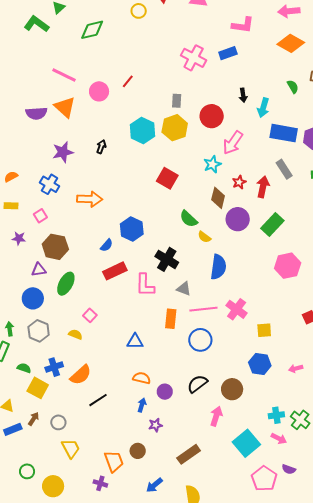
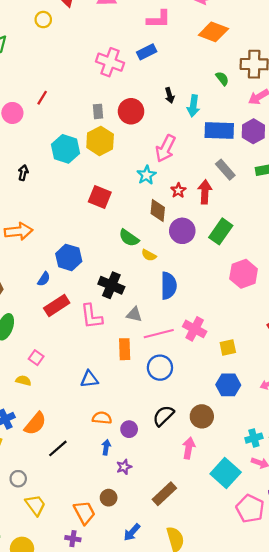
red circle: (212, 116) -> (131, 111), moved

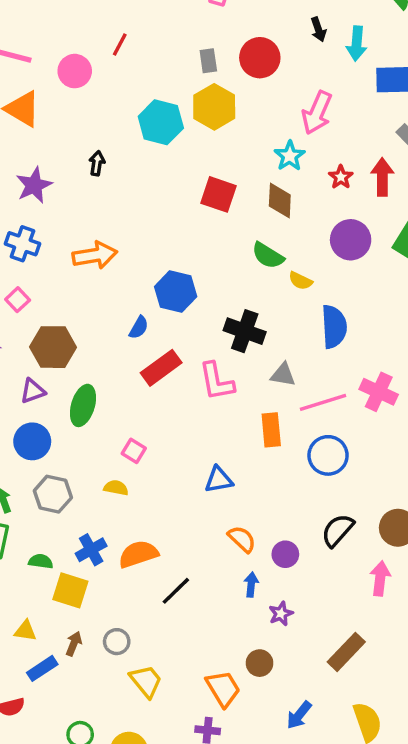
brown diamond: (158, 211) -> (280, 200), moved
orange semicircle: (102, 418) -> (242, 539), turned 42
orange semicircle: (35, 424) -> (138, 554), turned -145

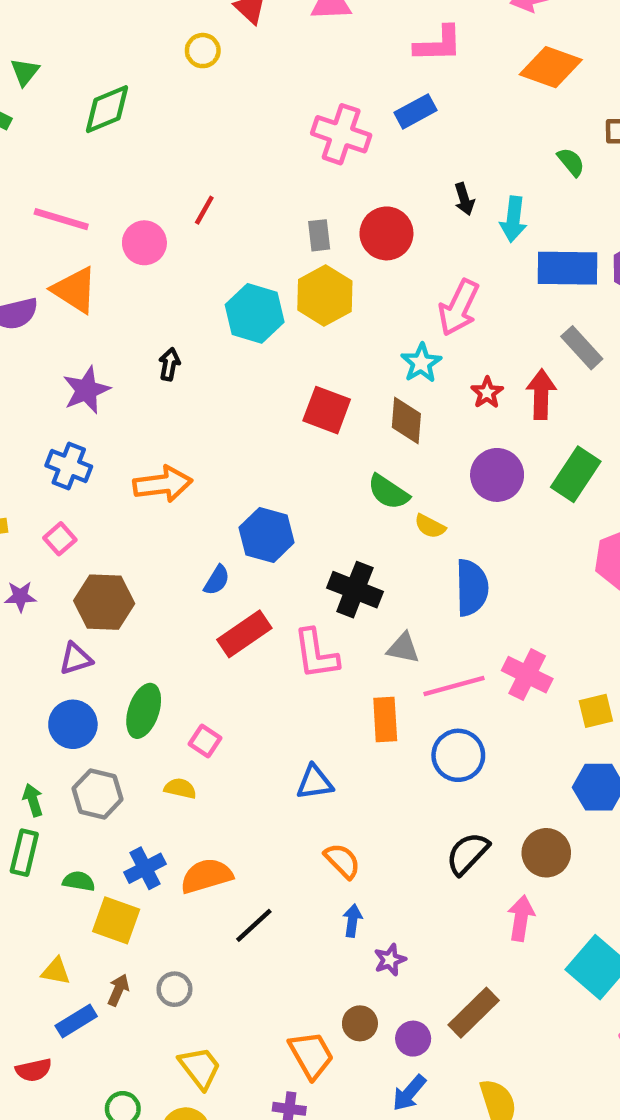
green ellipse: (83, 405) -> (144, 711), moved
purple circle: (285, 554) -> (413, 1039), moved
yellow trapezoid: (146, 681) -> (200, 1068), moved

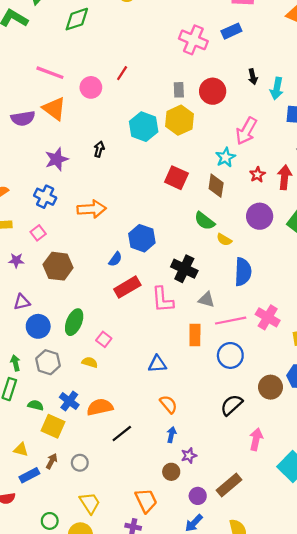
purple triangle: (76, 659) -> (22, 302), moved
brown circle: (546, 853) -> (271, 387), moved
blue cross: (145, 868) -> (69, 401), turned -30
brown circle: (360, 1023) -> (171, 472), moved

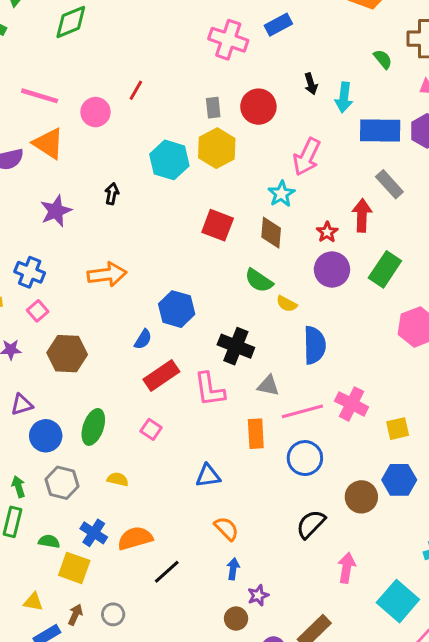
red star: (257, 175) -> (327, 232), moved
blue cross: (45, 197) -> (30, 272), moved
pink square: (104, 339) -> (151, 429), moved

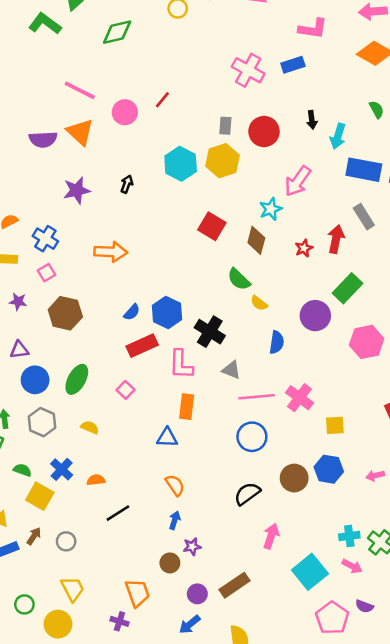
purple circle: (332, 269) -> (315, 316), moved
blue hexagon: (177, 309) -> (167, 312), moved
blue semicircle: (315, 345) -> (277, 342), size x0.7
orange rectangle: (256, 434) -> (187, 407), moved
orange semicircle: (135, 538) -> (96, 480), size x0.6

